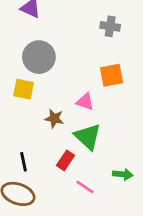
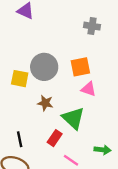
gray circle: (39, 57) -> (44, 67), moved
orange square: (112, 75) -> (80, 67), moved
pink triangle: (85, 102) -> (89, 89), moved

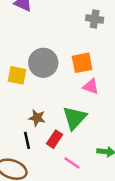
brown star: (45, 103) -> (37, 118), moved
green triangle: (73, 118) -> (75, 118), turned 30
black line: (20, 139) -> (27, 140), moved

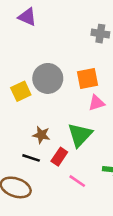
yellow square: (17, 75) -> (21, 91), turned -36
pink triangle: (91, 87) -> (96, 103), turned -36
black line: (27, 140) -> (31, 158), turned -60

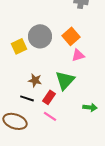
orange square: (88, 78) -> (71, 36), turned -30
pink line: (77, 181) -> (50, 116), moved

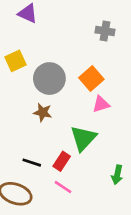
yellow square: (19, 46) -> (16, 61), moved
brown star: (35, 80) -> (43, 112), moved
green arrow: (90, 107) -> (117, 175), turned 96

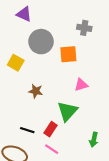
yellow square: (16, 61) -> (16, 63), moved, turned -35
gray circle: (49, 79) -> (41, 42), moved
orange square: (91, 79) -> (68, 54), moved, turned 36

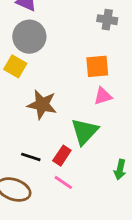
gray circle: (41, 42) -> (29, 37), moved
orange square: (68, 54) -> (97, 66), moved
brown star: (36, 91) -> (42, 105), size x1.5

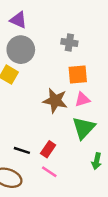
gray cross: (107, 20) -> (69, 42), moved
brown star: (42, 105) -> (55, 101), moved
green triangle: (85, 131) -> (84, 128), moved

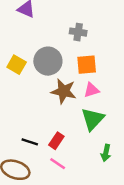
gray circle: (21, 50) -> (48, 61), moved

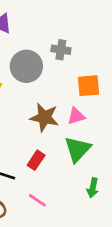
gray circle: (48, 61) -> (26, 66), moved
orange square: (87, 65) -> (89, 86), moved
red rectangle: (56, 141) -> (36, 160), moved

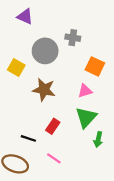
orange square: (89, 86) -> (95, 66), turned 30
brown star: (44, 117) -> (44, 90), moved
green arrow: (93, 188) -> (98, 140), moved

